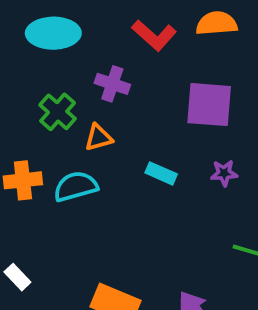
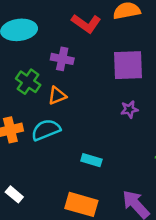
cyan rectangle: (161, 173) -> (91, 160), moved
purple star: (224, 173) -> (129, 109), moved

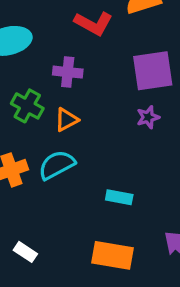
purple star: (129, 109) -> (148, 117), moved

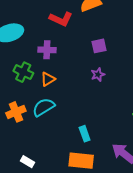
purple square: (153, 71) -> (99, 46), size x0.6
cyan rectangle: (119, 197) -> (85, 134), moved, turned 63

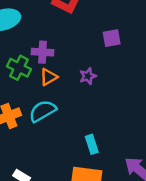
purple cross: (47, 50) -> (42, 52), moved
purple star: (98, 75) -> (88, 76), moved

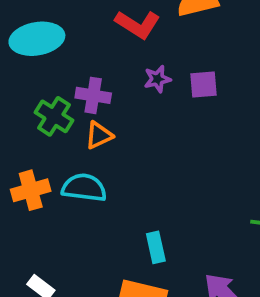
purple star: (88, 76) -> (157, 79), moved
cyan semicircle: (43, 111) -> (84, 188), turned 32

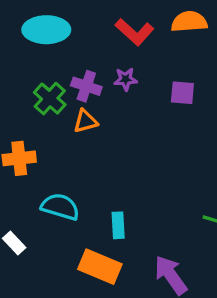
purple star: (157, 79) -> (126, 79), moved
cyan semicircle: (84, 188) -> (60, 207), moved

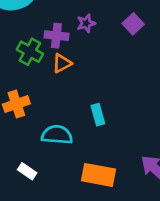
purple square: (182, 93) -> (133, 24), turned -35
cyan rectangle: (118, 225) -> (98, 115), moved

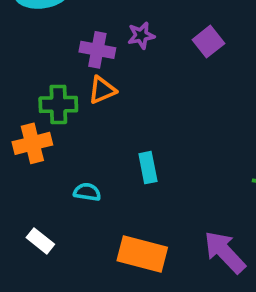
green cross: (30, 52) -> (58, 104), moved, turned -35
cyan semicircle: (57, 135) -> (87, 192), size x0.6

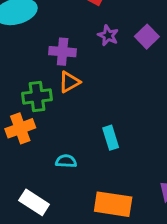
purple star: (141, 35) -> (108, 35), moved, turned -30
white rectangle: (40, 241) -> (34, 202), size x1.4

